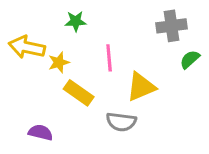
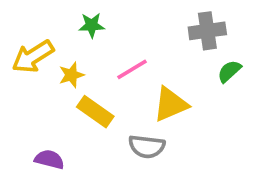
yellow arrow: (27, 47) -> (33, 57), turned -44
pink line: (109, 58) -> (132, 69), turned 64

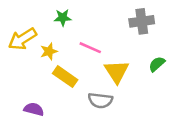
pink line: (132, 69) -> (90, 48), turned 55
green semicircle: (229, 71) -> (157, 64), moved
yellow triangle: (171, 104) -> (117, 72), turned -40

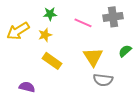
pink line: (90, 48) -> (83, 23), moved
yellow star: (49, 51) -> (45, 35), moved
gray semicircle: (100, 100) -> (103, 80), moved

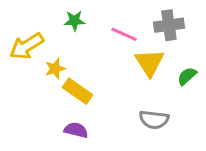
yellow star: (45, 35) -> (55, 69), moved
yellow triangle: (93, 57) -> (149, 63), moved
purple semicircle: (27, 87) -> (76, 130), moved

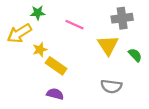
green star: (75, 21) -> (38, 13), moved
pink line: (124, 34) -> (74, 25), moved
green semicircle: (187, 76) -> (135, 55), turned 88

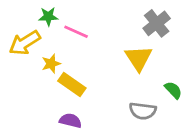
gray cross: (122, 18) -> (157, 23), turned -30
pink line: (74, 25) -> (76, 32), moved
green semicircle: (135, 55) -> (173, 90), moved

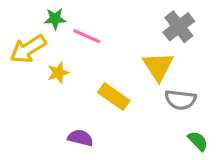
yellow rectangle: (72, 84) -> (114, 97), moved
green semicircle: (173, 90) -> (198, 141), moved
gray semicircle: (143, 111) -> (180, 100), moved

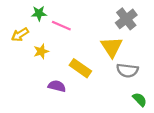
yellow arrow: (28, 49) -> (20, 35), size x0.7
purple semicircle: (80, 138) -> (57, 86), moved

